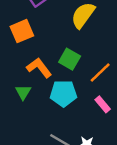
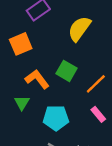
cyan pentagon: (63, 93) -> (56, 118), moved

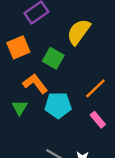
green square: (66, 71) -> (53, 58), moved
cyan pentagon: (56, 118) -> (58, 105), moved

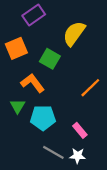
cyan pentagon: (58, 105) -> (43, 118), moved
pink rectangle: (98, 120) -> (80, 130), moved

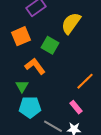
orange line: (90, 88) -> (85, 81), moved
cyan pentagon: (43, 118) -> (30, 107), moved

